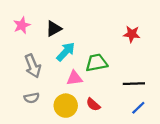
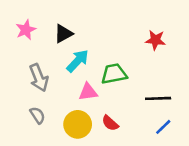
gray semicircle: (32, 98) -> (37, 115), turned -112

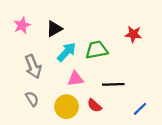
green trapezoid: (114, 74) -> (97, 50), moved
black line: (158, 98) -> (113, 84), moved

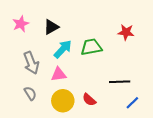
pink triangle: (75, 79) -> (59, 74), moved
black line: (113, 84) -> (120, 82), moved

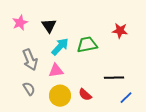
black triangle: (51, 27) -> (49, 26), turned -35

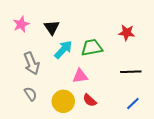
pink triangle: (56, 71) -> (80, 76), moved
black line: (114, 78) -> (131, 72), moved

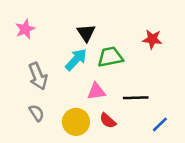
black triangle: (52, 27) -> (86, 33), moved
black line: (131, 72) -> (136, 98), moved

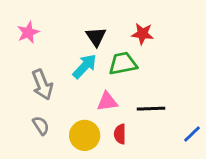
red star: (152, 39) -> (143, 34), moved
red semicircle: (108, 121) -> (120, 134), turned 48
blue line: (160, 124) -> (192, 134), moved

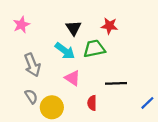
cyan arrow: (85, 66) -> (65, 51), turned 84
pink triangle: (107, 102) -> (72, 78), moved, turned 42
yellow circle: (85, 135) -> (52, 107), moved

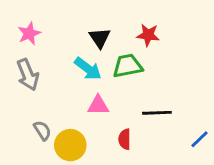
gray arrow: (32, 65) -> (28, 75), moved
pink triangle: (72, 78) -> (98, 105), turned -35

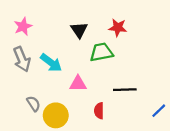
cyan arrow: (88, 69) -> (51, 63), moved

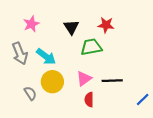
pink star: (23, 26) -> (31, 24), moved
pink triangle: (78, 84) -> (84, 79), moved, turned -35
yellow circle: (56, 115) -> (52, 82), moved

